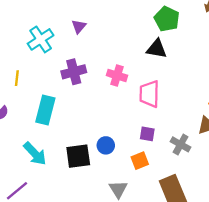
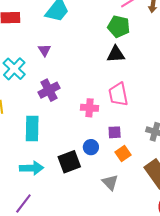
pink cross: (117, 75) -> (89, 108), moved
purple square: (147, 134) -> (115, 132), moved
cyan arrow: (35, 154) -> (32, 168), turned -35

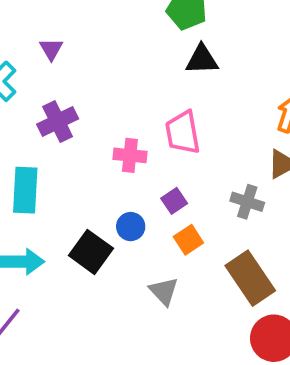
black triangle: (116, 54) -> (202, 60), moved
purple square: (115, 132) -> (174, 201), turned -32
black square: (69, 162) -> (91, 252), turned -35

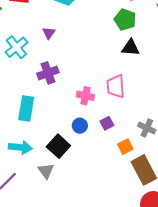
blue circle: (131, 227) -> (80, 126), moved
orange square: (188, 240) -> (125, 147), moved
gray triangle: (164, 291) -> (46, 171), moved

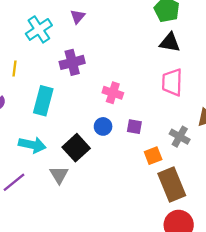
pink trapezoid: (116, 86) -> (172, 82), moved
purple square: (107, 123) -> (134, 127), turned 32

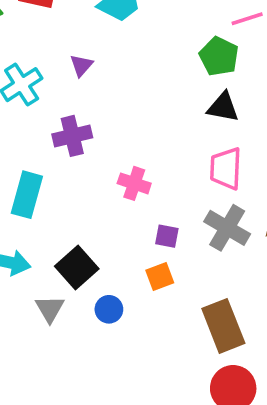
blue circle: (103, 126) -> (109, 309), moved
gray cross: (180, 137) -> (227, 228), moved, size x1.4
orange square: (153, 156) -> (160, 276), moved

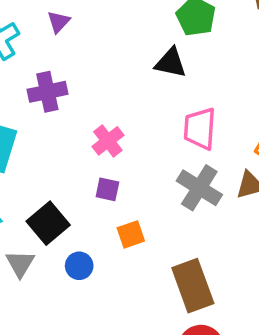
black triangle: (223, 107) -> (171, 63), moved
pink cross: (134, 183) -> (108, 141), turned 32
purple square: (167, 236) -> (107, 189), moved

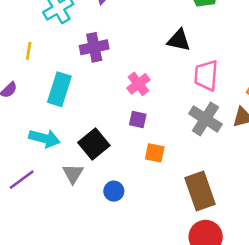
black triangle: (171, 63) -> (179, 40), moved
orange square: (131, 234) -> (155, 153), turned 30
blue circle: (79, 266) -> (114, 191), moved

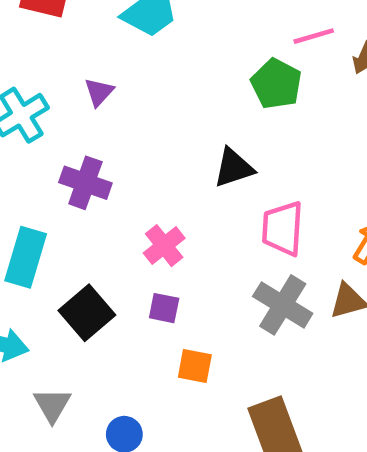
black triangle: (179, 40) -> (234, 168), turned -30
purple cross: (94, 47) -> (85, 183), turned 32
black square: (94, 144) -> (87, 313), moved

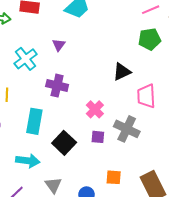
green pentagon: (276, 84) -> (149, 39), moved, turned -30
gray cross: (283, 305) -> (127, 129), moved
orange square: (195, 366) -> (114, 177), moved

